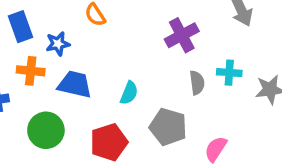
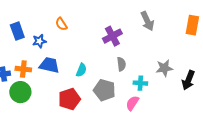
orange cross: (31, 71) -> (23, 69), moved
cyan cross: (229, 73) -> (140, 83), moved
green circle: (46, 130) -> (20, 92), moved

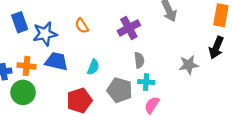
orange semicircle: (61, 24) -> (82, 26), moved
blue star: (39, 41) -> (45, 34), size x1.5
black arrow: (188, 80) -> (216, 48), moved
cyan cross: (140, 83) -> (146, 82), moved

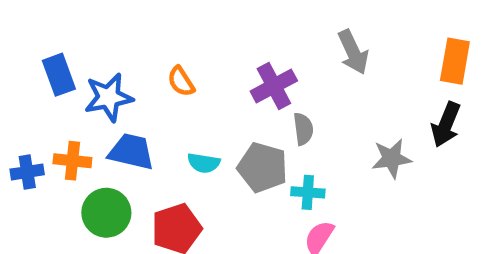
gray semicircle: (139, 60) -> (303, 129), moved
cyan semicircle: (93, 67) -> (204, 163), turned 77
gray pentagon: (120, 90) -> (263, 167), moved
green circle: (23, 92) -> (106, 213), moved

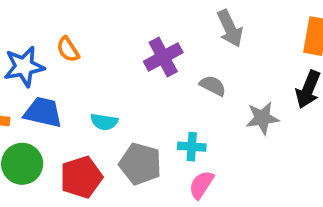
orange semicircle: (181, 81) -> (68, 49), moved
gray semicircle: (303, 129) -> (213, 86), moved, turned -56
gray pentagon: (263, 167) -> (140, 164), moved

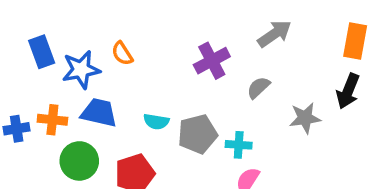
gray arrow: (230, 28) -> (275, 34), turned -100
gray semicircle: (213, 86) -> (258, 88), turned -70
gray pentagon: (140, 164) -> (197, 134), moved, turned -30

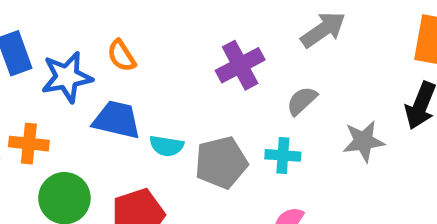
blue trapezoid: (99, 113) -> (117, 120), moved
cyan cross: (239, 145) -> (283, 155), moved

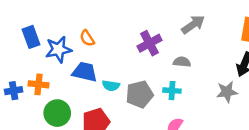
gray semicircle: (302, 101) -> (182, 62), turned 49
gray star: (364, 141) -> (227, 92), moved

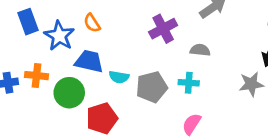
blue star: (58, 49) -> (59, 36), turned -30
green circle: (57, 113) -> (69, 93), moved

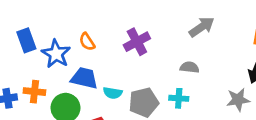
purple cross: (163, 29) -> (137, 42), moved

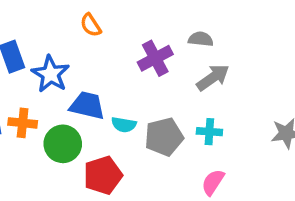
gray arrow: (202, 27) -> (213, 78), moved
orange semicircle: (87, 42) -> (91, 25), moved
gray semicircle: (189, 67) -> (201, 39), moved

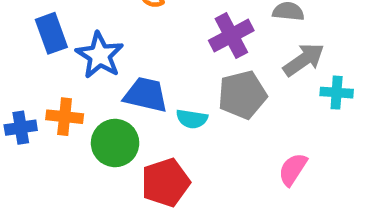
cyan cross: (209, 132) -> (337, 93), moved
gray pentagon: (164, 137) -> (242, 95), moved
pink semicircle: (213, 182) -> (293, 169), moved

